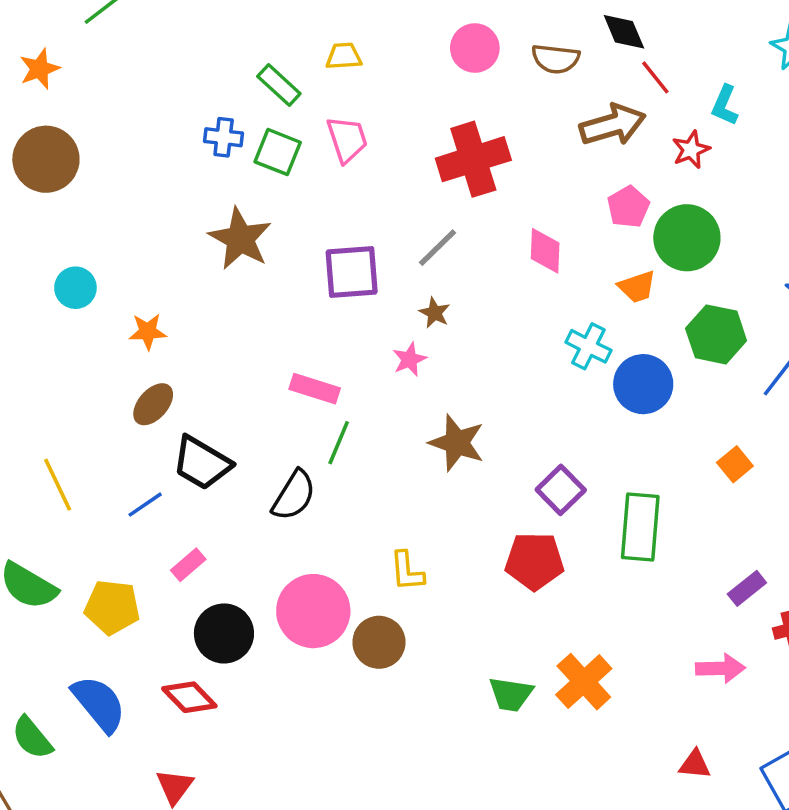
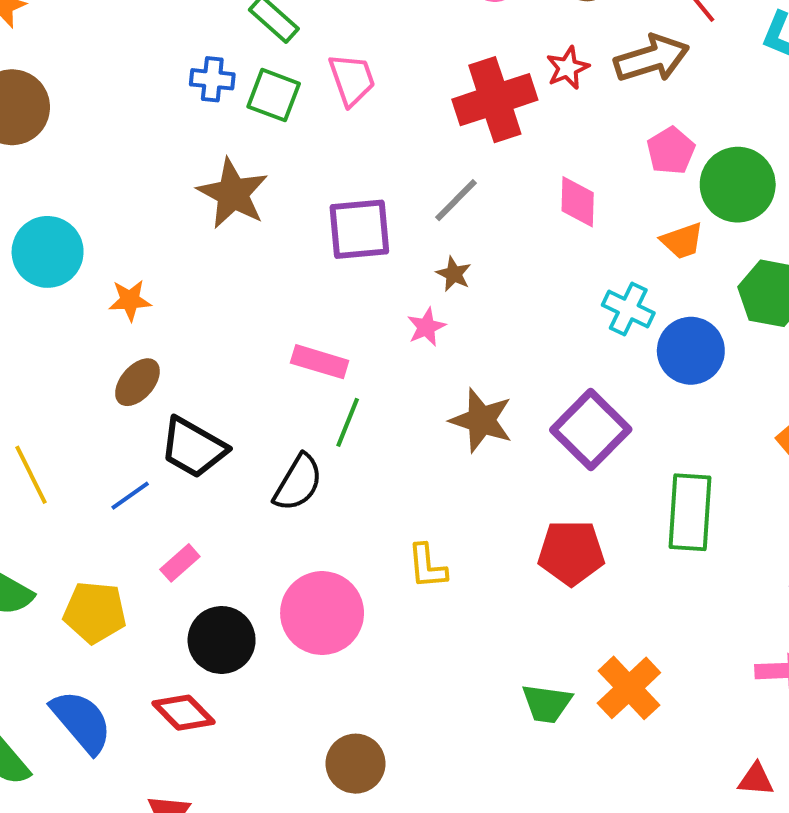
red star: (691, 150) -> (568, 68), moved
cyan circle: (75, 288) -> (48, 252), size x1.5
purple square: (561, 490) -> (591, 430), moved, size x1.4
brown circle: (379, 642) -> (356, 764), moved

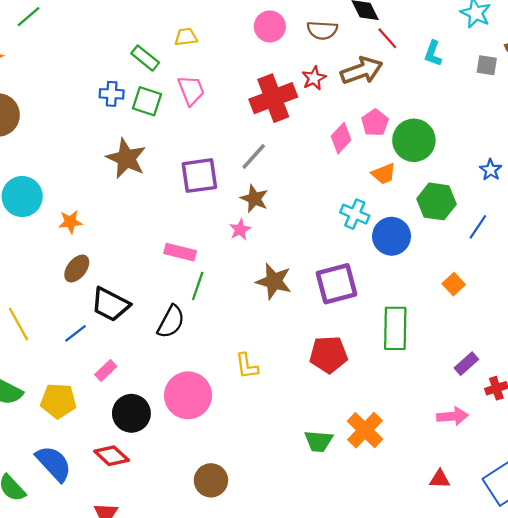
pink diamond: (578, 202) -> (341, 138), moved, turned 44
brown star: (454, 274) -> (254, 199), size x1.4
purple square: (591, 430) -> (336, 284), turned 33

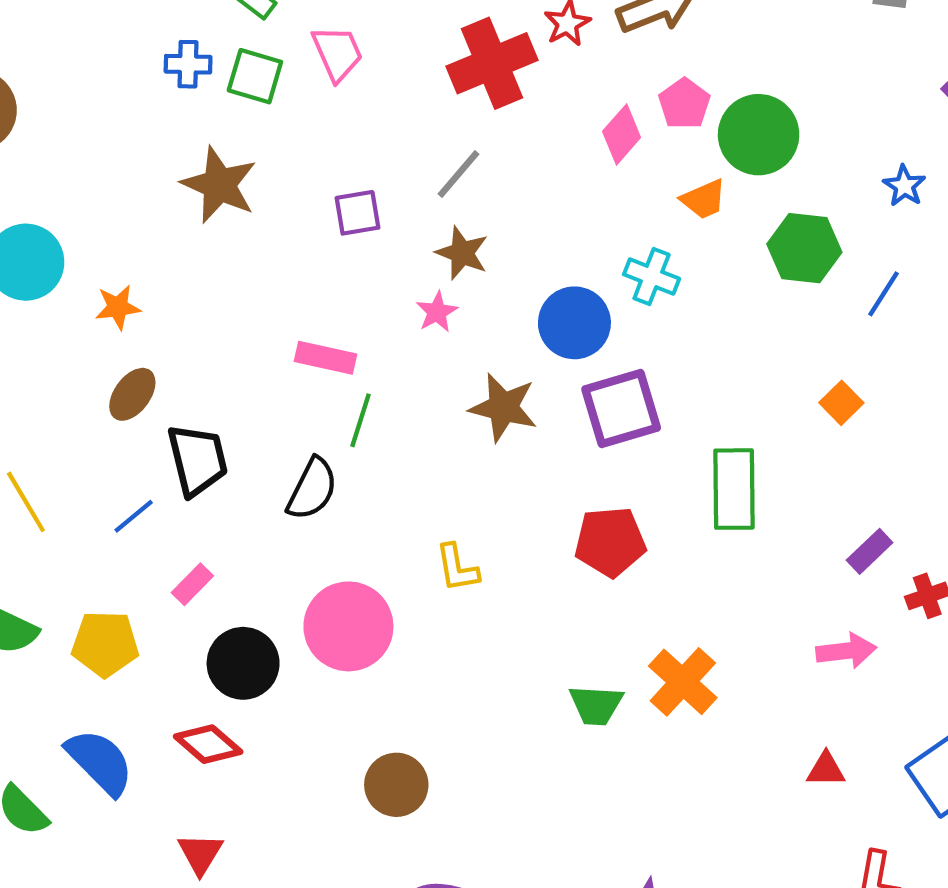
purple square: (199, 176) -> (357, 213), size x0.7
blue circle: (392, 236) -> (574, 323), moved
black trapezoid: (110, 304) -> (197, 460), turned -129

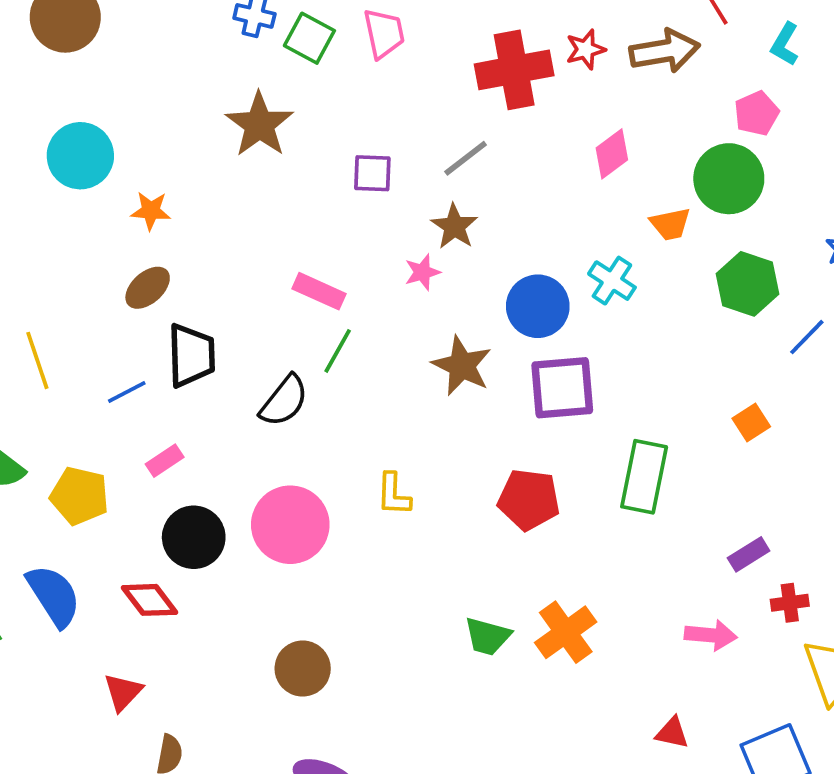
pink pentagon: (684, 104) -> (757, 113), moved

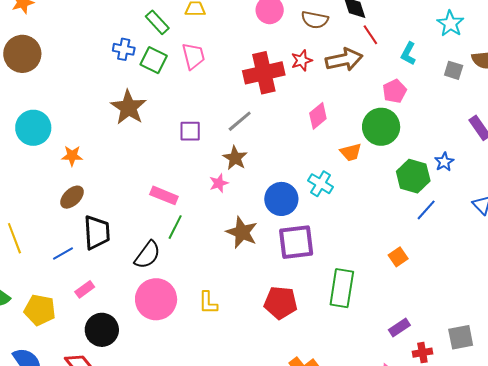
green hexagon: (747, 284) -> (413, 176), moved
pink circle: (290, 525) -> (156, 299), moved

